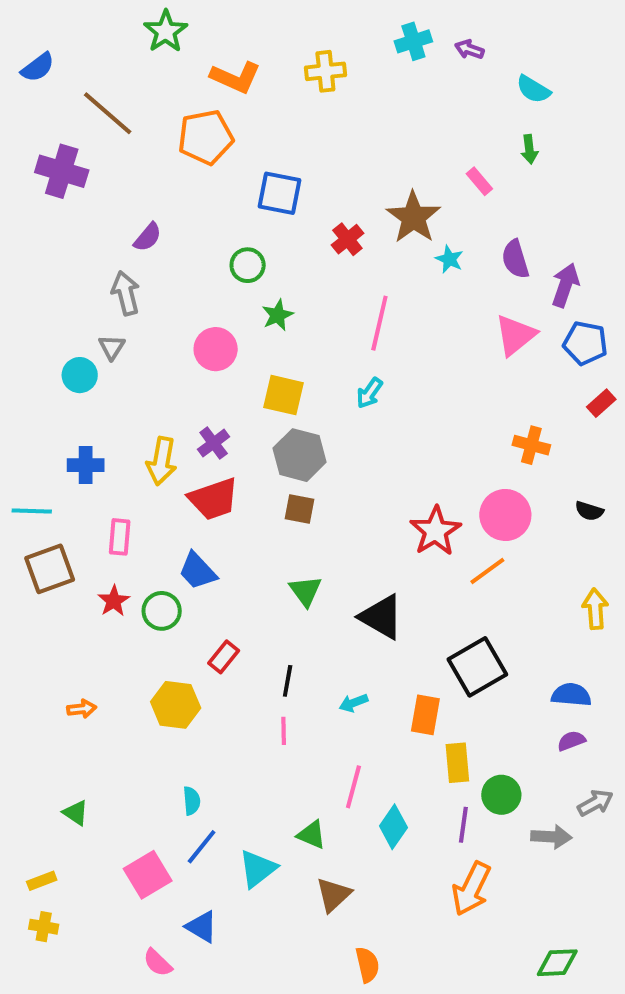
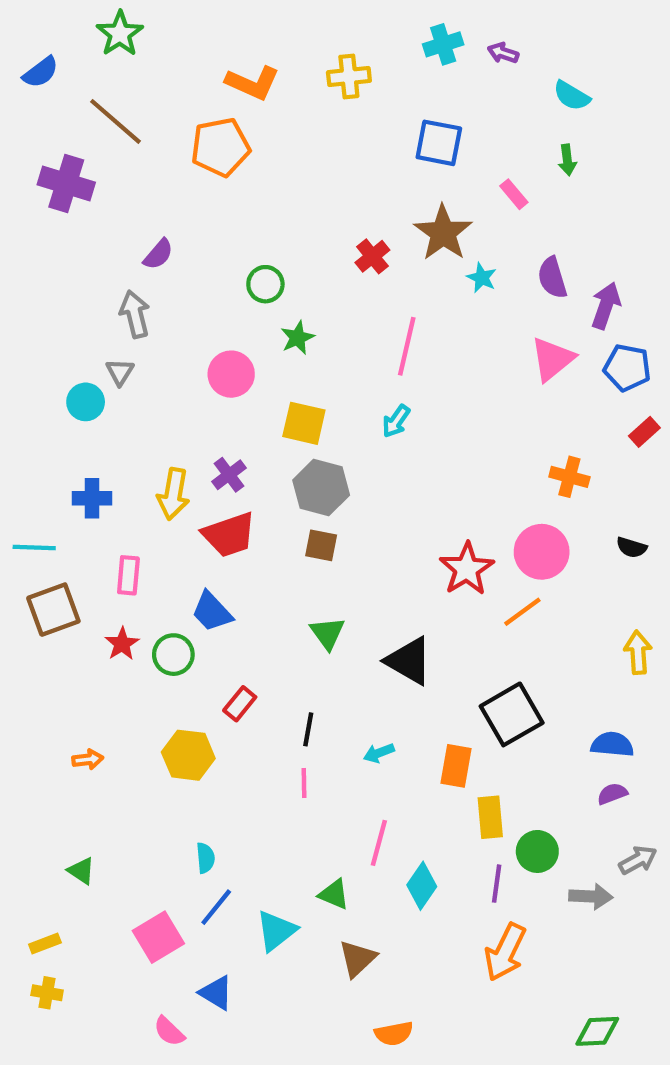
green star: (166, 31) -> (120, 34), moved
blue square: (280, 193) -> (439, 143), moved
orange semicircle: (367, 965) -> (394, 1033), turned 92

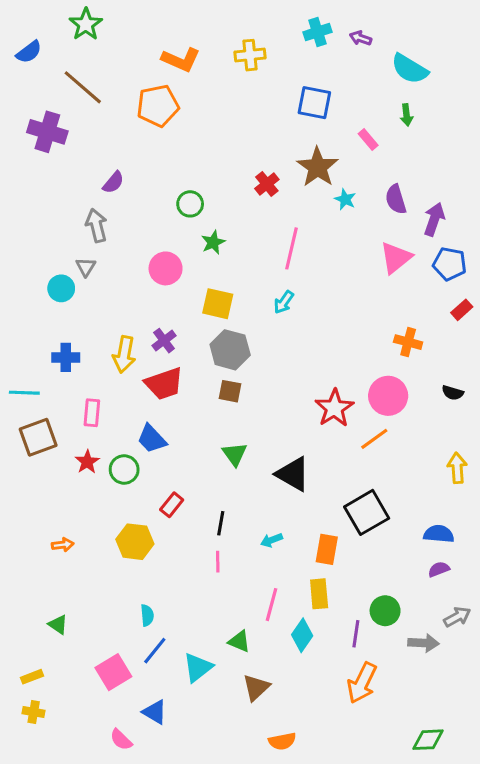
cyan semicircle: (572, 96) -> (410, 69), size x1.4
yellow rectangle: (490, 817) -> (319, 594), moved

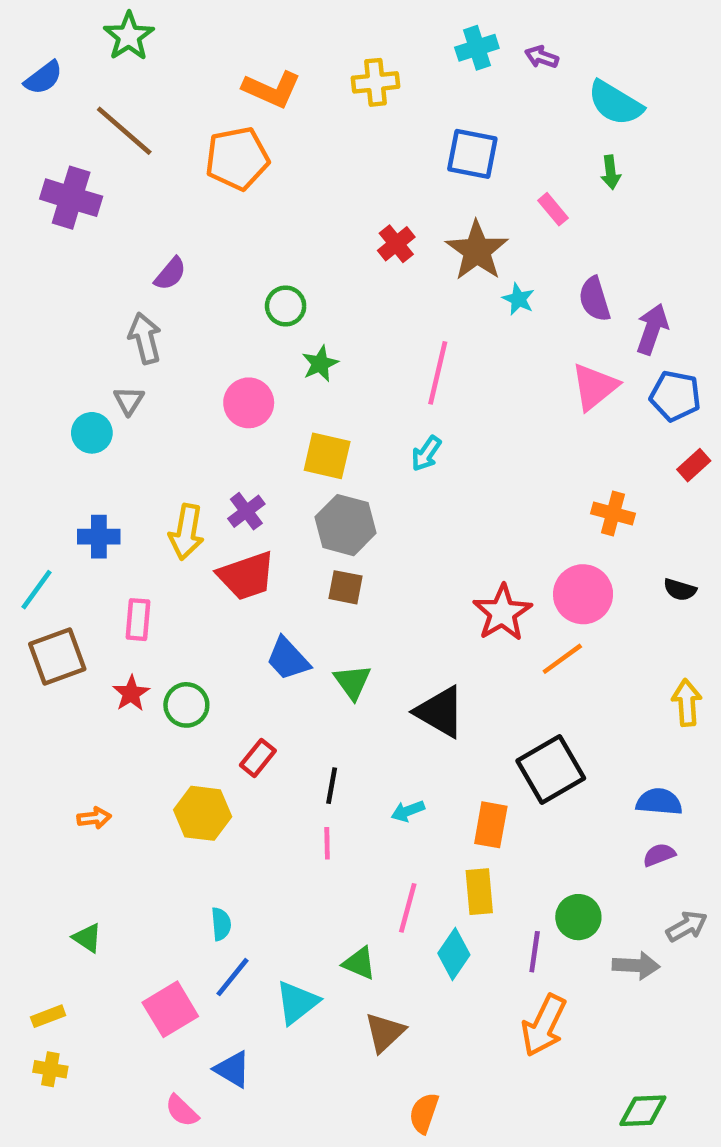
red cross: (267, 184) -> (396, 244), moved
cyan line: (24, 393) -> (37, 590), turned -56
blue trapezoid: (152, 439) -> (288, 659), moved
orange semicircle: (282, 741) -> (424, 1113), turned 120

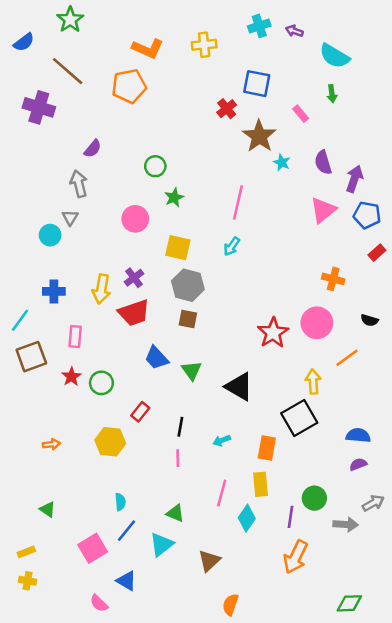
red cross: (396, 244) -> (227, 109), moved
orange line: (562, 659) -> (347, 358), moved
yellow arrow: (687, 703) -> (313, 382), moved
green triangle: (359, 963) -> (175, 513), moved

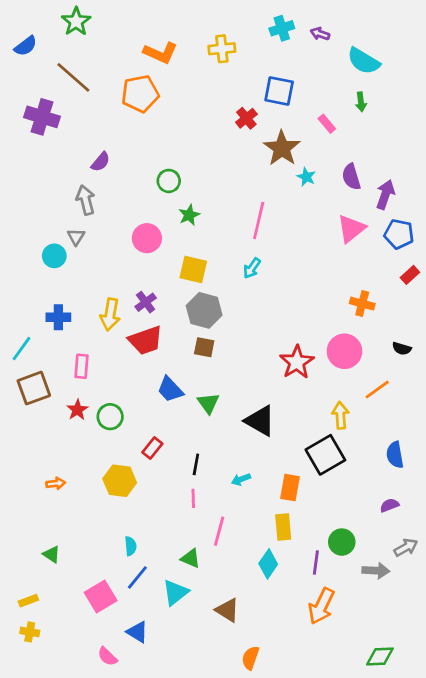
blue semicircle: (358, 435) -> (395, 455), moved, turned -105
pink line: (222, 493) -> (219, 531), moved
brown triangle: (209, 561) -> (227, 610), turned -45

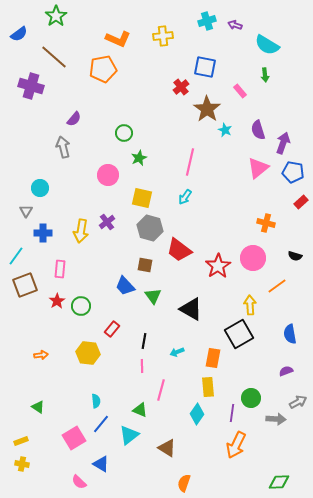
gray triangle: (76, 237) -> (26, 211), moved
red trapezoid: (146, 340) -> (179, 250), moved, turned 56
brown square: (204, 347) -> (145, 265), moved

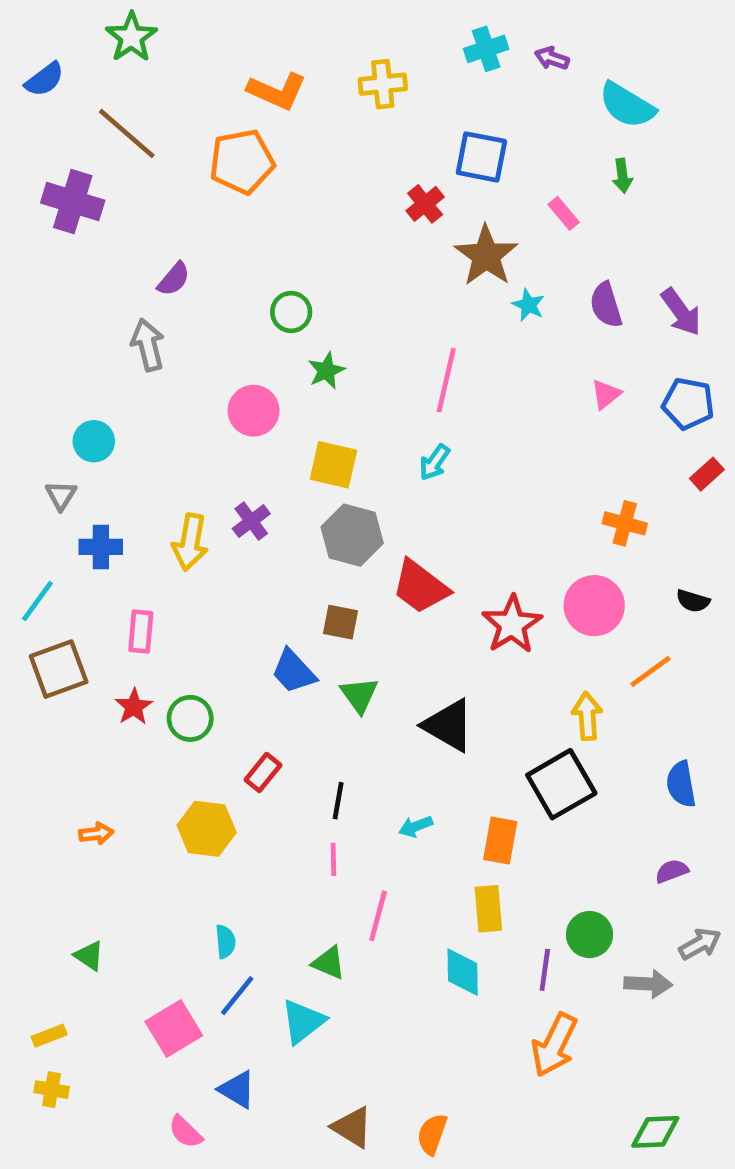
purple arrow: (283, 143) -> (681, 312), moved, turned 125
pink triangle: (258, 168) -> (606, 394), size x0.6
cyan diamond: (197, 414) -> (463, 972), turned -35
brown triangle: (167, 448) -> (352, 1127), moved

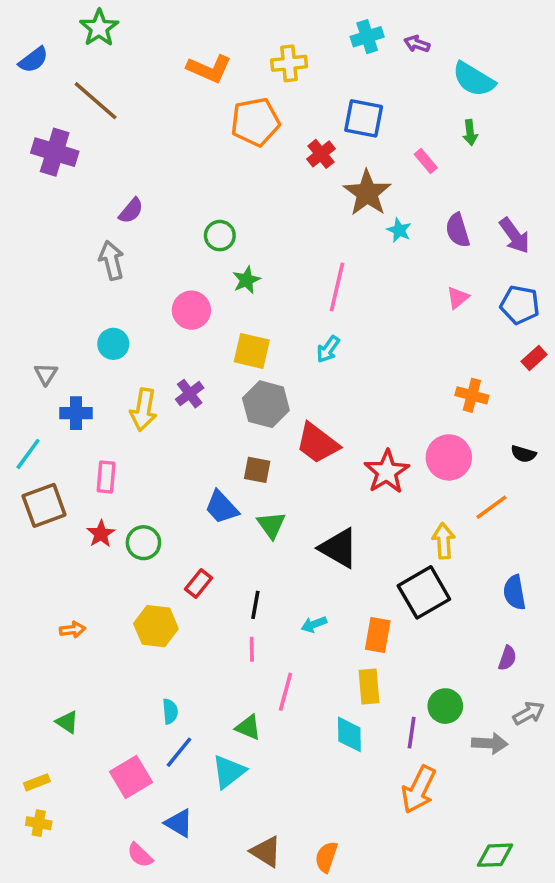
orange pentagon: (242, 162) -> (255, 122), moved
cyan circle: (94, 441) -> (113, 344), moved
purple semicircle: (672, 871) -> (507, 658), turned 130

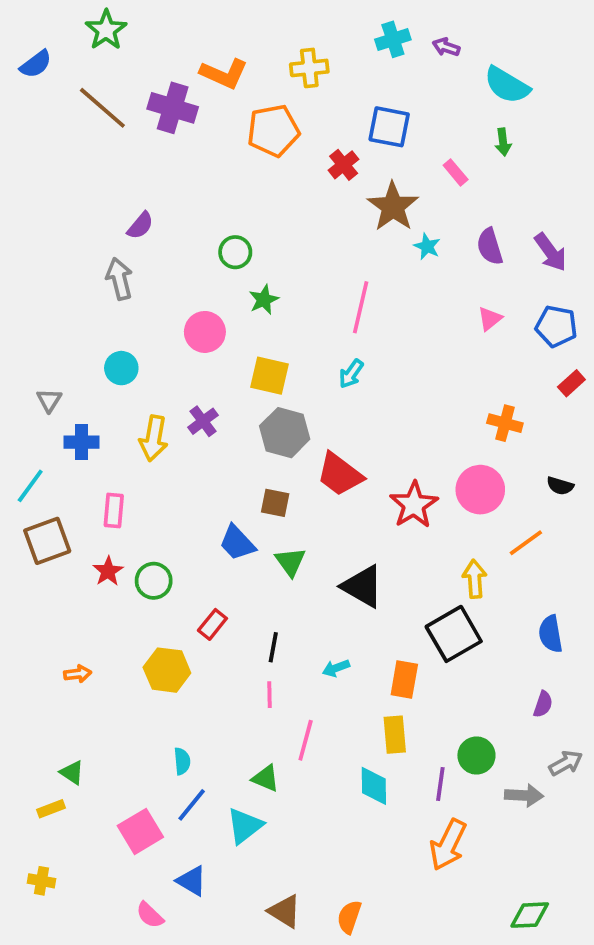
purple cross: (55, 152) -> (173, 108), moved
yellow rectangle: (37, 782) -> (51, 809), moved

